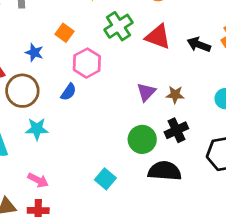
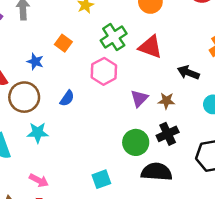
black arrow: (199, 45) -> (188, 73), moved
pink hexagon: (87, 63) -> (104, 71), moved
cyan square: (105, 179) -> (101, 179), turned 30

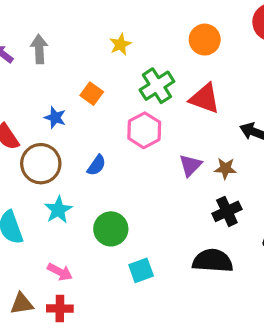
cyan star: (38, 133) -> (58, 210), turned -30
green circle: (136, 142) -> (111, 229), moved

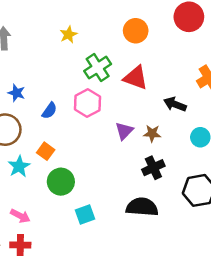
orange square: (92, 94) -> (46, 151), moved
blue semicircle: (96, 165) -> (49, 111), moved

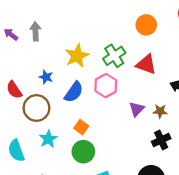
yellow star: (68, 35) -> (77, 56), moved, size x1.6
blue semicircle: (49, 111) -> (74, 92), size x1.5
orange square: (46, 151) -> (81, 127), moved

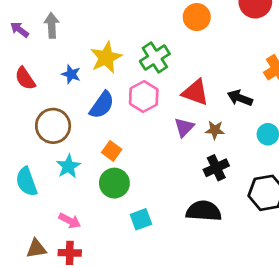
red triangle: (146, 64) -> (195, 92), moved
blue star: (46, 77) -> (71, 74), moved
red semicircle: (14, 90) -> (25, 78), moved

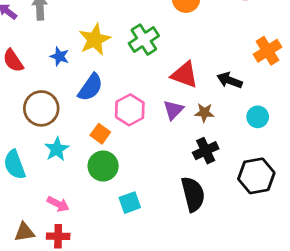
pink hexagon: (144, 97) -> (130, 110), moved
black semicircle: (204, 211) -> (193, 194), turned 72

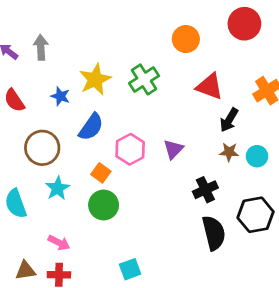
red triangle: (185, 75) -> (210, 86), moved
black arrow: (230, 80) -> (229, 120), turned -80
brown star: (204, 113) -> (229, 152), moved
black semicircle: (193, 194) -> (214, 233), moved
cyan square: (130, 203) -> (130, 269), moved

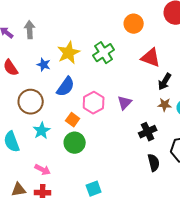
black semicircle: (214, 233) -> (154, 163), size x0.7

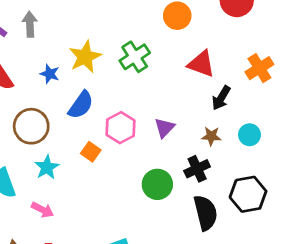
brown star: (165, 105) -> (211, 136), moved
green circle: (75, 143) -> (157, 184), moved
black semicircle: (154, 163) -> (206, 213), size x1.4
pink arrow: (43, 170) -> (43, 210), moved

